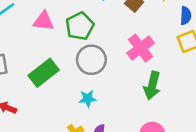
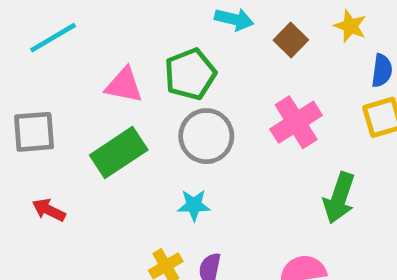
pink triangle: (44, 21) -> (124, 85), moved
green arrow: (152, 85) -> (339, 198), moved

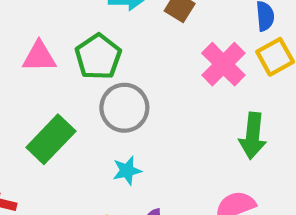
pink triangle: (124, 85) -> (39, 57), moved
pink cross: (296, 122) -> (223, 64), moved

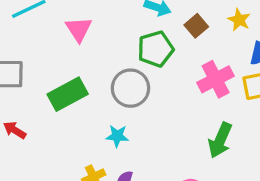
pink triangle: (39, 57) -> (79, 29), turned 40
green pentagon: (98, 57) -> (156, 49), moved

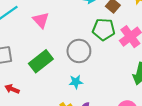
green pentagon: (156, 49) -> (104, 29), moved, turned 30

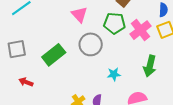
pink triangle: (41, 20) -> (79, 15), moved
cyan star: (76, 82) -> (114, 74), moved

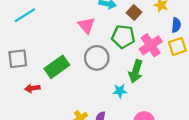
green arrow: (150, 66) -> (136, 71), moved
red arrow: (26, 82) -> (32, 88), moved, turned -32

